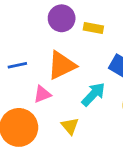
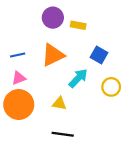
pink triangle: (42, 94) -> (19, 78), moved
yellow triangle: (70, 126) -> (59, 103), turned -40

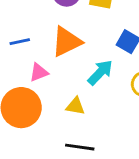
pink triangle: (19, 78) -> (39, 72), moved

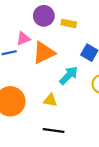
pink triangle: (39, 72) -> (23, 39), moved

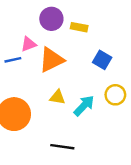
cyan arrow: (69, 75) -> (84, 106), moved
yellow triangle: (50, 100) -> (57, 97), moved

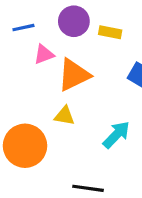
blue line: (13, 60) -> (23, 28), moved
yellow triangle: (57, 97) -> (64, 116), moved

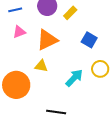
yellow rectangle: (110, 32) -> (70, 13), turned -56
pink triangle: (44, 54) -> (19, 32), moved

